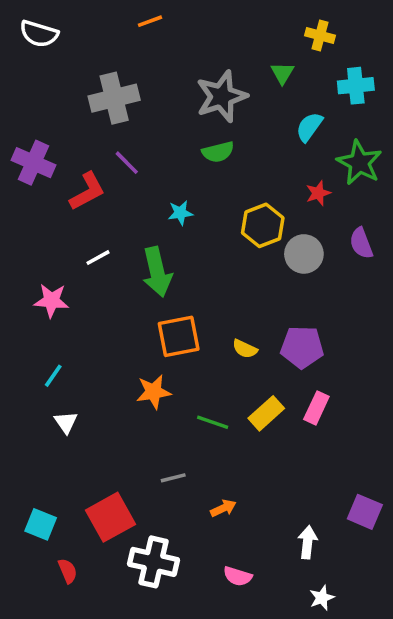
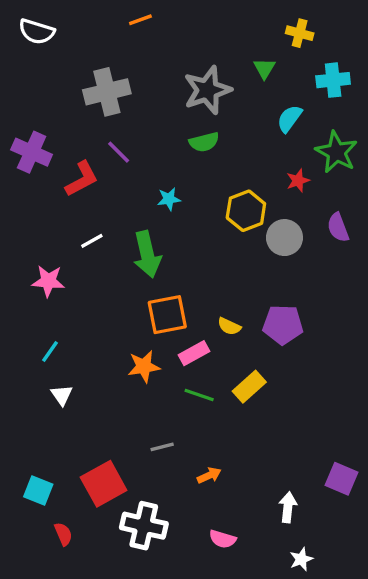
pink rectangle: (316, 408) -> (194, 353), moved, turned 36

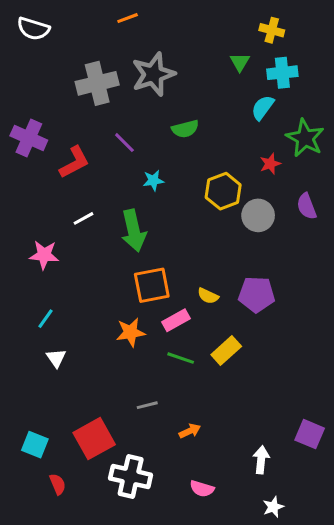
cyan cross: (333, 80) -> (282, 73), moved
gray star: (207, 90) -> (153, 74), moved
purple line: (119, 152) -> (124, 143), moved

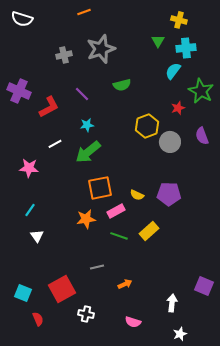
gray cross: (97, 83) -> (64, 55), size x0.6
cyan star: (153, 180) -> (87, 125), moved
green arrow: (134, 231) -> (88, 152), turned 64
white cross: (131, 477) -> (86, 314), size x0.6

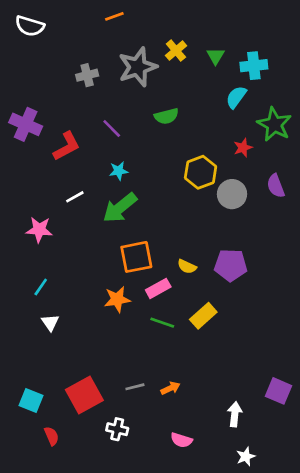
yellow cross: (179, 20) -> (176, 51), moved, turned 35
gray line: (97, 267) -> (135, 387), moved

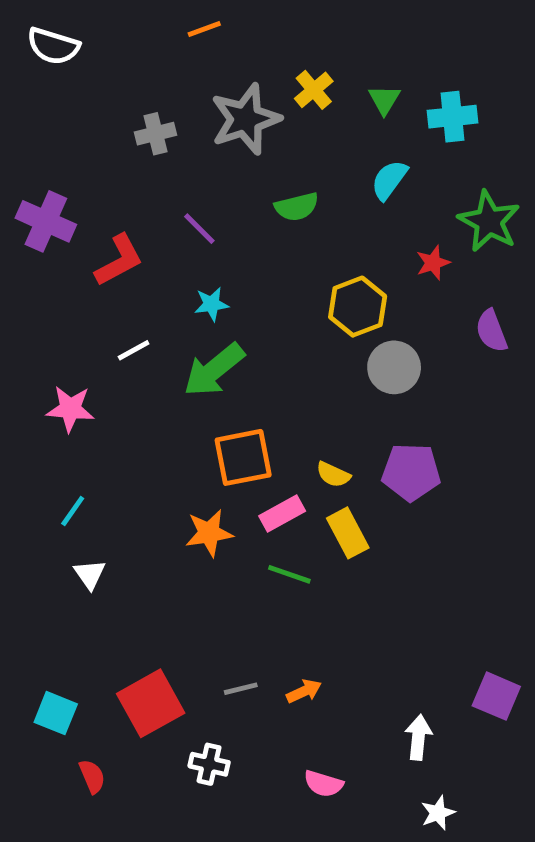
cyan semicircle: (236, 97) -> (389, 180), moved
gray circle: (232, 194) -> (394, 367), moved
yellow rectangle: (203, 316) -> (348, 533), moved, turned -76

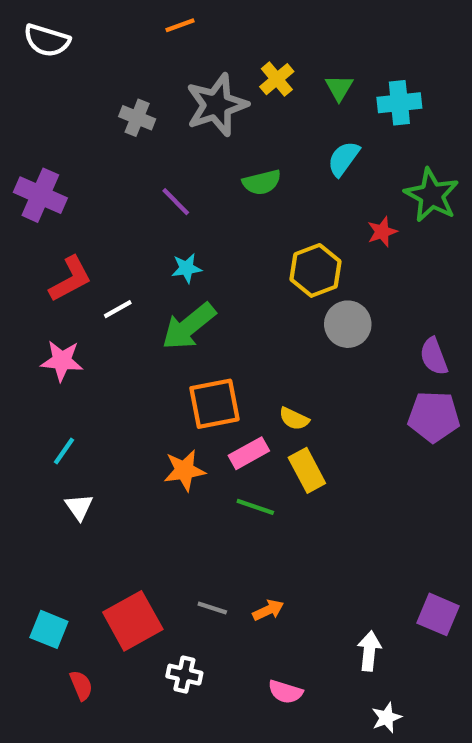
gray cross: (155, 134) -> (137, 118), turned 36
red L-shape: (119, 260) -> (70, 279), moved
purple semicircle: (491, 331) -> (434, 356), moved
purple pentagon: (411, 472) -> (434, 417), moved
gray line: (241, 689) -> (212, 608), turned 32

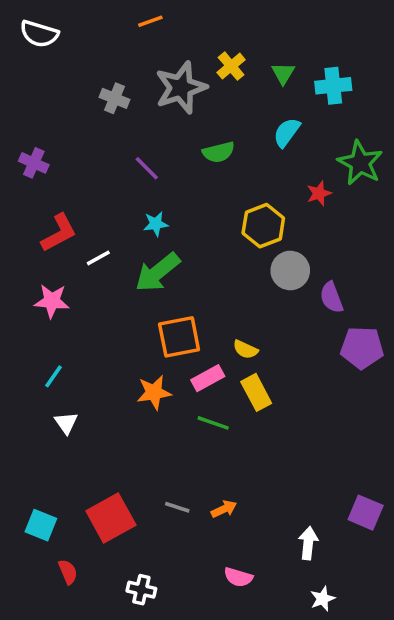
purple cross: (40, 195) -> (34, 163), size x0.7
purple semicircle: (434, 356) -> (331, 297), moved
white cross: (184, 675) -> (141, 590), moved

